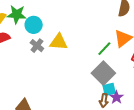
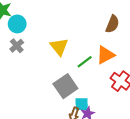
yellow triangle: (59, 42) -> (59, 47), moved, turned 36
gray square: (103, 73) -> (65, 86), moved

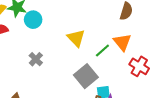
gray cross: (17, 46) -> (36, 59), moved
orange triangle: (106, 55) -> (122, 42), turned -36

